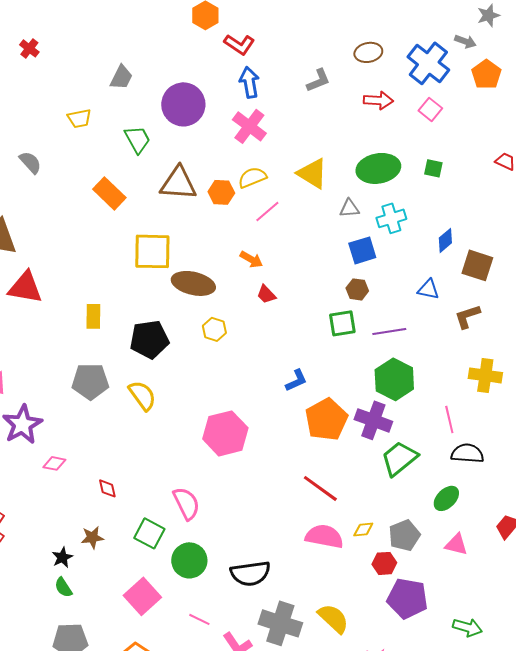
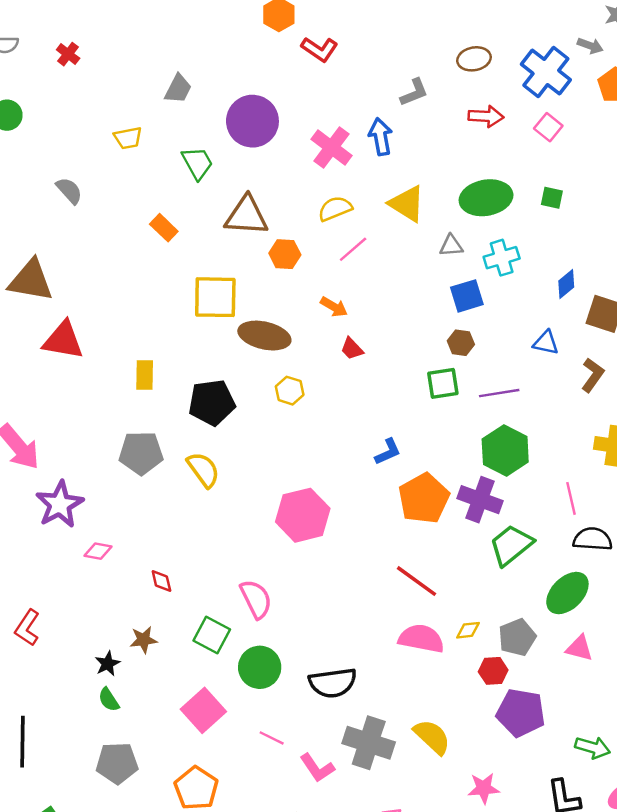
blue arrow: (249, 82) -> (381, 137), moved
orange hexagon: (221, 192) -> (285, 254), moved
orange rectangle: (109, 193) -> (164, 228), size x0.7
brown L-shape: (467, 316) -> (593, 375), turned 144
green ellipse: (446, 498) -> (567, 593), size x1.4

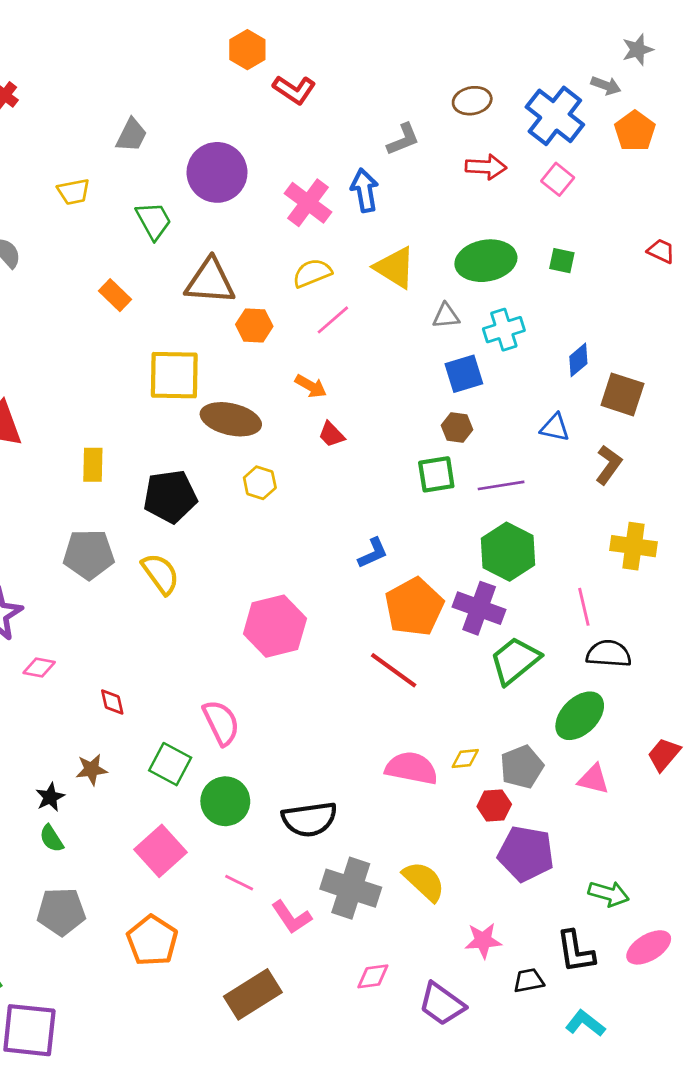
red line: (417, 581) -> (394, 670), moved

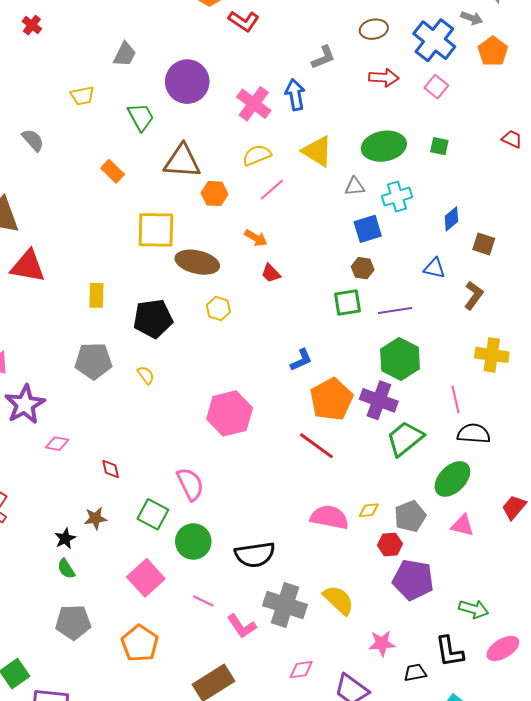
brown square: (622, 394) -> (484, 244), size x0.7
yellow semicircle: (160, 574) -> (146, 375), size x0.6

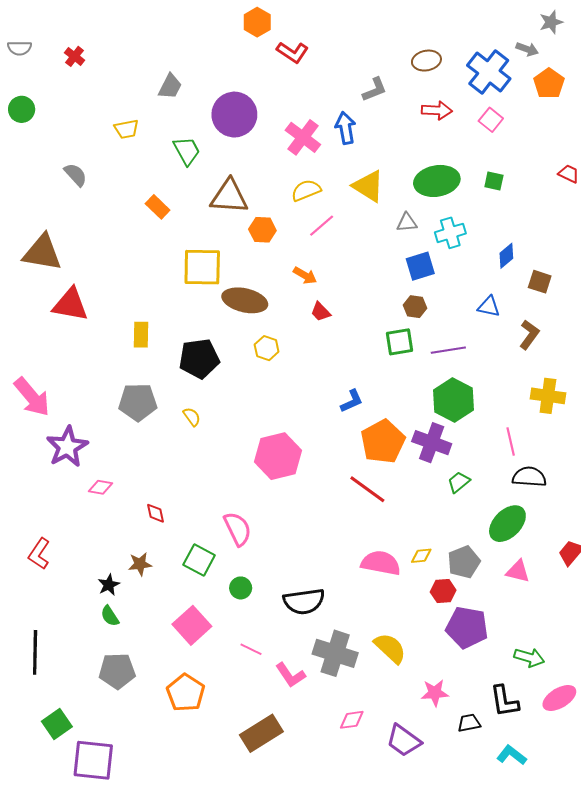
green trapezoid: (405, 439) -> (459, 482), size x0.6
green circle: (193, 542) -> (241, 588), size x0.6

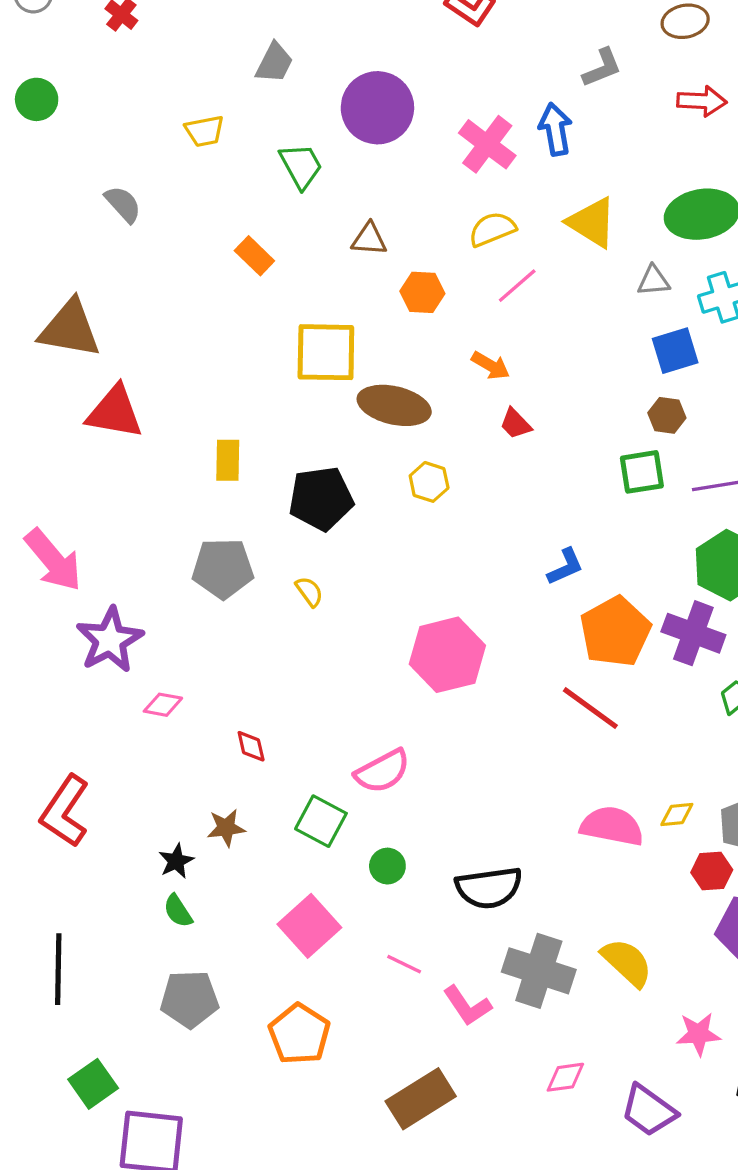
brown triangle: (229, 197) -> (369, 239), size x0.6
pink semicircle: (238, 529) -> (382, 771), turned 88
red L-shape: (39, 554) -> (65, 811), size x1.4

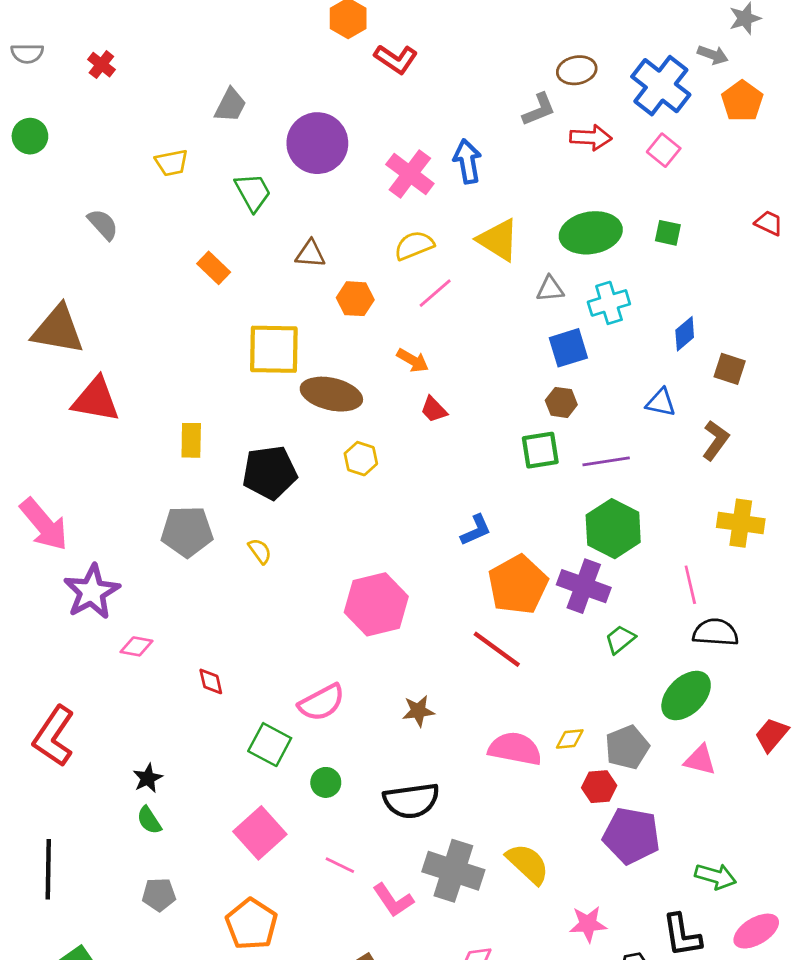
gray L-shape: (602, 68) -> (539, 109), moved
brown star: (226, 828) -> (418, 711), moved
gray pentagon: (190, 999) -> (159, 895), size x0.7

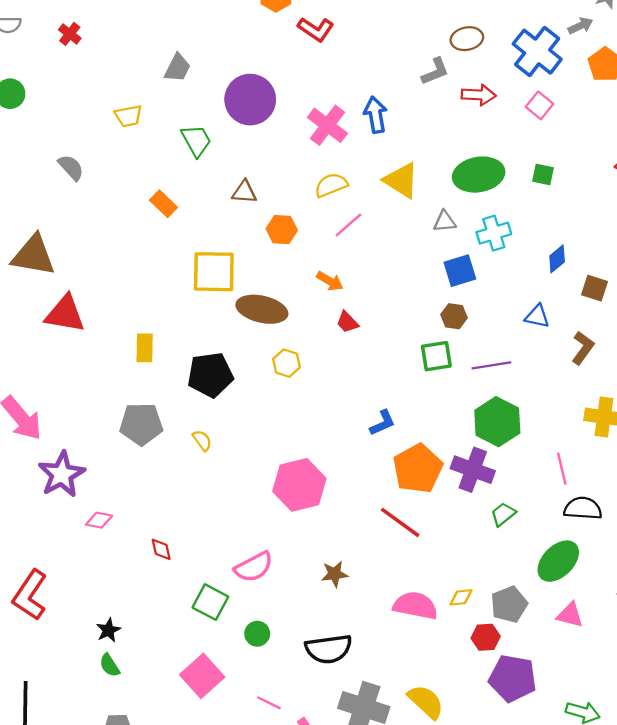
gray arrow: (713, 55) -> (580, 26), turned -45

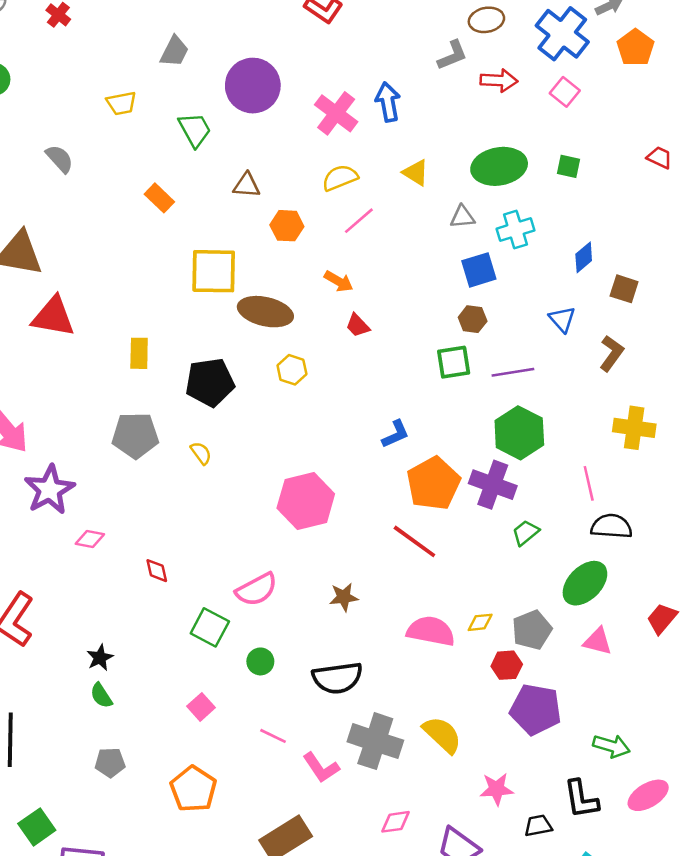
yellow triangle: (401, 180) -> (416, 173), size x0.7
blue triangle: (537, 316) -> (562, 319), turned 36
pink square: (202, 676) -> (201, 707), size x0.6

